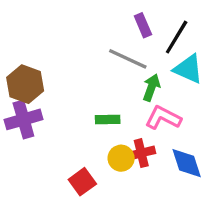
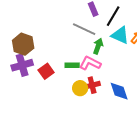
pink L-shape: (163, 118) -> (90, 63), moved
red square: (82, 182) -> (46, 71), moved

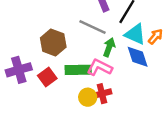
brown hexagon: (23, 44) -> (53, 42), moved
green rectangle: (72, 65) -> (78, 70), size x1.5
blue diamond: (119, 91) -> (138, 57), moved

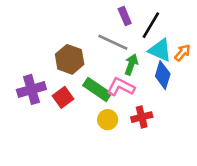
blue diamond: (138, 57) -> (163, 75), turned 35
green rectangle: (78, 70) -> (97, 89), turned 35
red cross: (102, 94) -> (142, 117), moved

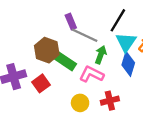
purple rectangle: (125, 16) -> (71, 21), moved
cyan triangle: (160, 50) -> (126, 42), turned 40
green rectangle: (97, 89) -> (64, 60), moved

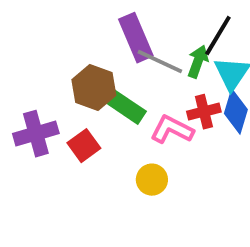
purple rectangle: (71, 21) -> (136, 38), size x1.6
green arrow: (101, 55) -> (198, 62), moved
red cross: (110, 101) -> (204, 112), moved

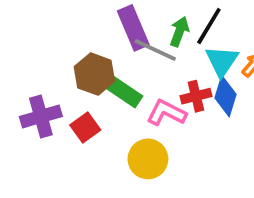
green arrow: (198, 62) -> (179, 32), moved
yellow circle: (152, 180) -> (148, 159), size x1.4

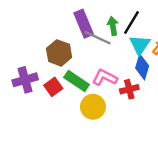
green arrow: (179, 32) -> (113, 26), turned -30
green rectangle: (122, 91) -> (77, 81), moved
red cross: (196, 96) -> (129, 89), moved

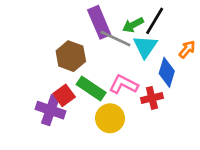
green arrow: (113, 26) -> (133, 25), turned -108
cyan triangle: (140, 45) -> (145, 47), moved
purple cross: (25, 80) -> (51, 110), moved, turned 35

